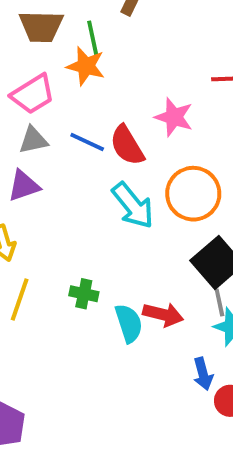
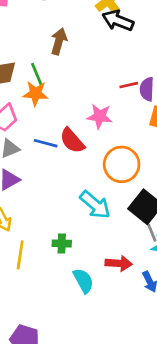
cyan arrow: (133, 206) -> (95, 205), moved
red arrow: (163, 315) -> (119, 263), moved
cyan semicircle: (129, 323) -> (83, 281), moved

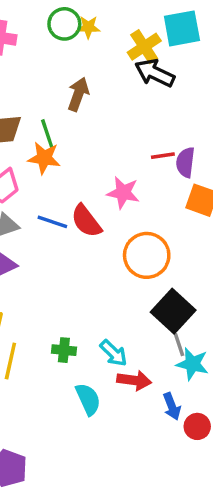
cyan arrow: (95, 205) -> (113, 353), moved, size x0.7

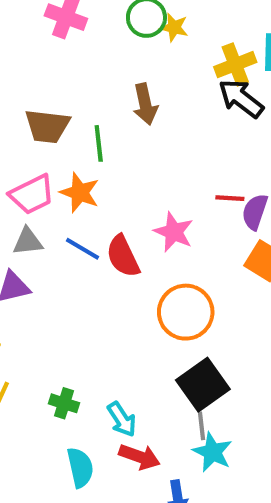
brown arrow: (78, 94) -> (145, 104), turned 136
orange star: (44, 158) -> (80, 193), moved

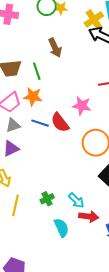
green cross: (64, 403) -> (47, 199), turned -32

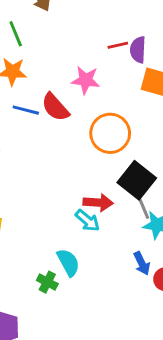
green cross: (47, 199) -> (47, 282), moved, turned -32
red arrow: (89, 216) -> (98, 202), moved

